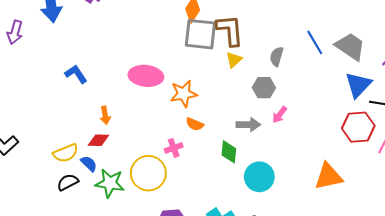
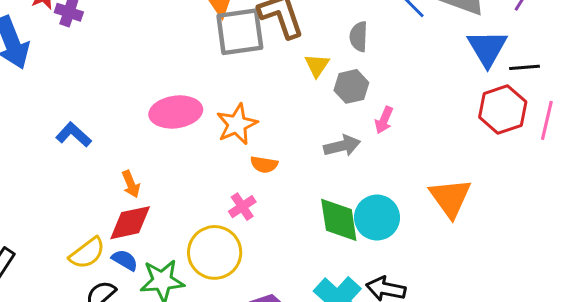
yellow triangle: (234, 60) -> (317, 65), moved
red diamond: (98, 140) -> (130, 223), size x1.4
green diamond: (229, 152) -> (339, 220), moved, size x1.4
orange triangle: (328, 176) -> (450, 198), moved, turned -40

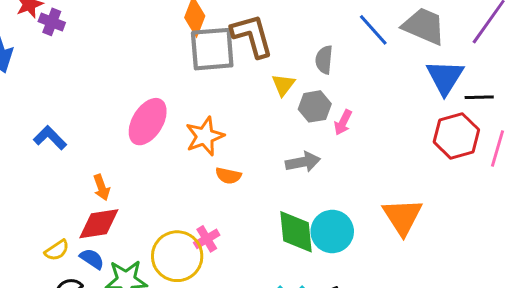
pink ellipse: (176, 112) -> (148, 122), turned -54
pink arrow: (384, 120) -> (343, 122), moved
pink cross: (242, 207) -> (207, 239), moved
yellow semicircle: (87, 253) -> (57, 250), size x0.7

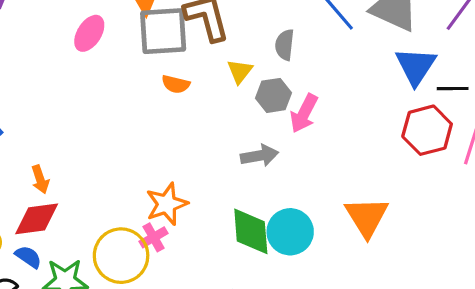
pink ellipse: (148, 122) -> (89, 33), moved, size x0.7
pink arrow: (343, 122) -> (304, 113), size x1.4
orange star: (205, 136) -> (167, 204), moved
orange semicircle: (228, 176) -> (176, 84), moved

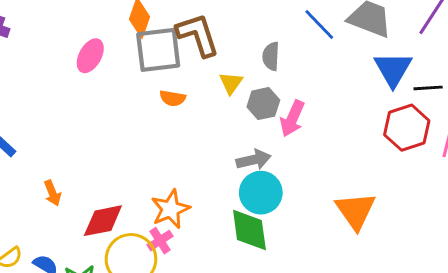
red diamond: (37, 219) -> (103, 221), moved
cyan circle: (290, 232) -> (261, 193), moved

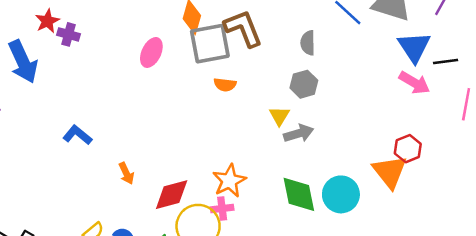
yellow triangle: (231, 83) -> (279, 116), moved
pink arrow: (292, 119) -> (414, 83), moved, turned -80
red hexagon: (407, 128) -> (408, 149), moved, size x0.7
cyan circle: (261, 193) -> (341, 194), moved
pink cross: (160, 241) -> (222, 209), turned 30

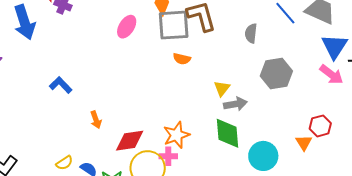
gray hexagon: (304, 84) -> (276, 73), moved, size x1.4
orange triangle: (390, 172) -> (304, 143), size x0.6
green diamond: (299, 194) -> (227, 133), moved

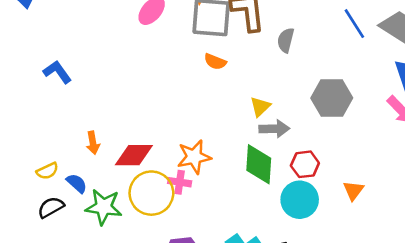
gray semicircle: (251, 33) -> (286, 40), moved
orange arrow: (96, 120) -> (93, 143), moved
red hexagon: (320, 126) -> (305, 164), moved

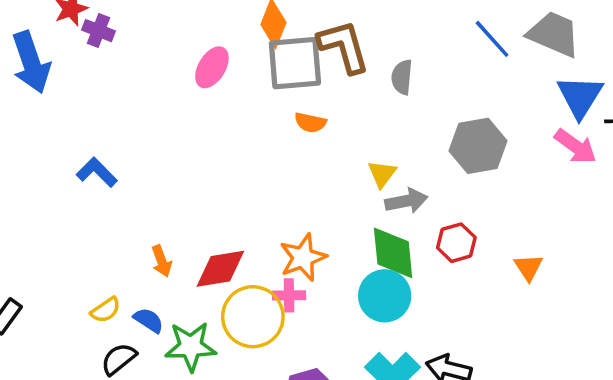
cyan circle: (300, 200) -> (385, 296), moved

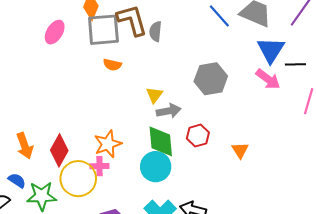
gray semicircle: (402, 77) -> (156, 31), moved
orange arrow: (162, 261) -> (25, 146), size x1.4
red diamond: (220, 269) -> (59, 150), turned -52

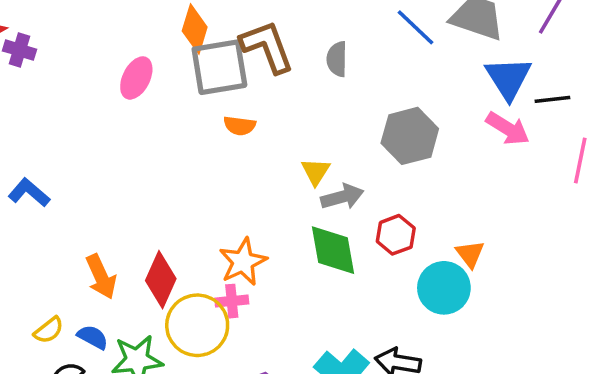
gray semicircle: (156, 31) -> (337, 59), moved
cyan circle: (156, 167) -> (444, 288), moved

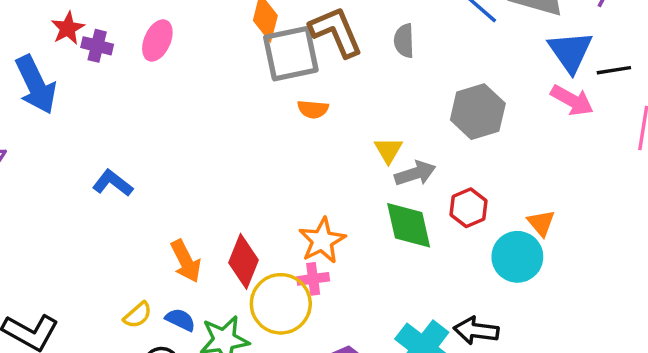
pink ellipse: (136, 78) -> (157, 40), moved

